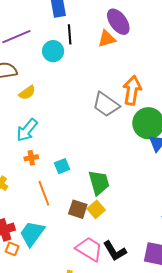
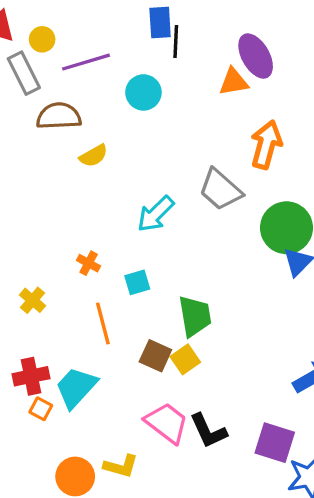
black line: (70, 34) -> (176, 41), moved
orange arrow: (132, 90) -> (266, 145), moved
cyan arrow: (27, 130) -> (156, 214), moved
orange cross: (31, 158) -> (89, 263), turned 32

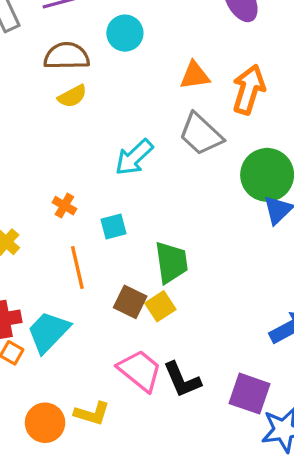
orange triangle: (234, 82) -> (195, 75), moved
brown semicircle: (59, 116) -> (67, 56), moved

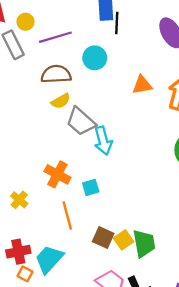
gray trapezoid: (201, 134) -> (81, 122), moved
cyan arrow: (134, 157) -> (103, 141), turned -60
orange cross: (64, 206) -> (57, 174), size x1.6
green trapezoid: (171, 262) -> (144, 243), moved

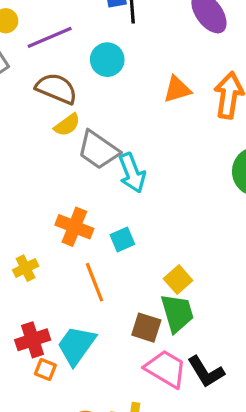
brown semicircle: (56, 74) -> (56, 89), turned 32
yellow cross: (19, 200) -> (26, 268), turned 30
brown square: (103, 237) -> (146, 328), moved
yellow square: (124, 240) -> (178, 280), moved
green trapezoid: (144, 243) -> (177, 313), moved

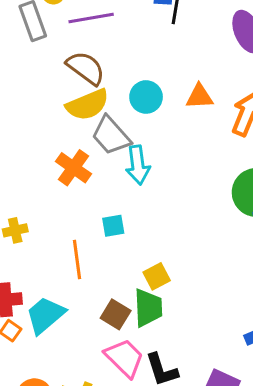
cyan circle: (107, 60) -> (146, 97), moved
yellow semicircle: (67, 125) -> (87, 105), size x1.6
orange cross: (74, 227) -> (73, 168), moved

